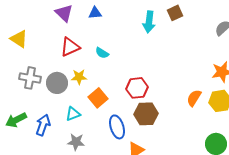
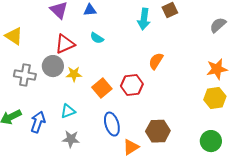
cyan semicircle: (102, 53) -> (97, 38), moved
gray circle: (57, 83) -> (53, 66), moved
orange square: (98, 98) -> (102, 88), moved
orange semicircle: (194, 98) -> (156, 61), moved
brown hexagon: (146, 114) -> (158, 131), moved

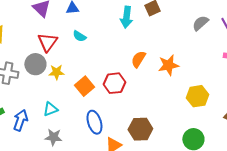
red triangle: (65, 44) -> (47, 42), turned -30
orange star: (217, 69) -> (168, 65), moved

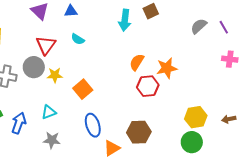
red hexagon: (114, 83) -> (148, 86), moved
yellow hexagon: (197, 96) -> (196, 117), moved

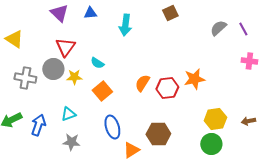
cyan arrow: (125, 20) -> (125, 25), moved
cyan semicircle: (78, 39) -> (97, 63), moved
orange semicircle: (137, 62) -> (142, 83), moved
orange star: (167, 68) -> (194, 79), moved

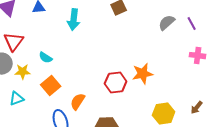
orange semicircle: (142, 83) -> (78, 102), moved
cyan triangle: (68, 114) -> (17, 99), moved
brown arrow: (248, 121) -> (197, 108), moved, turned -40

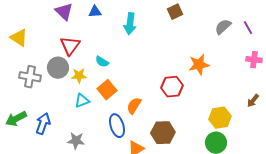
orange star: (143, 74) -> (199, 65), moved
cyan triangle: (17, 99) -> (82, 101), moved
brown arrow: (197, 108) -> (253, 101), moved

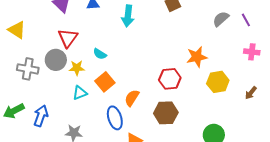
yellow hexagon: (220, 118) -> (218, 82), moved
brown hexagon: (163, 133) -> (166, 113), moved

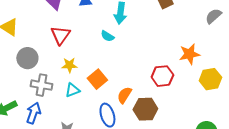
cyan semicircle: (100, 54) -> (107, 36), moved
gray circle: (56, 60) -> (27, 58), moved
gray cross: (28, 69) -> (41, 85), moved
brown hexagon: (166, 113) -> (145, 109), moved

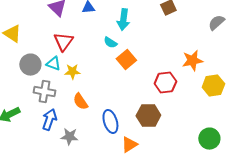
orange square: (97, 79) -> (126, 60), moved
cyan triangle: (72, 90) -> (53, 64), moved, turned 42
orange semicircle: (124, 95) -> (80, 102), moved, turned -66
blue arrow: (33, 113) -> (49, 120), moved

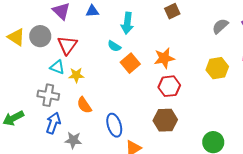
orange star: (192, 61) -> (164, 58), moved
gray circle: (30, 65) -> (40, 36), moved
yellow hexagon: (213, 86) -> (217, 68), moved
brown hexagon: (148, 116) -> (165, 120), moved

